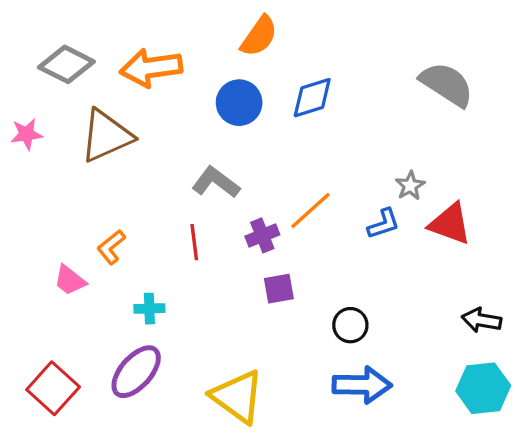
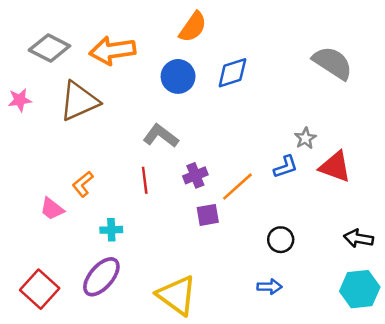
orange line: (310, 211) -> (237, 187), moved
black circle: (350, 325) -> (281, 240), moved
blue arrow: (362, 385) -> (270, 287), size x0.6

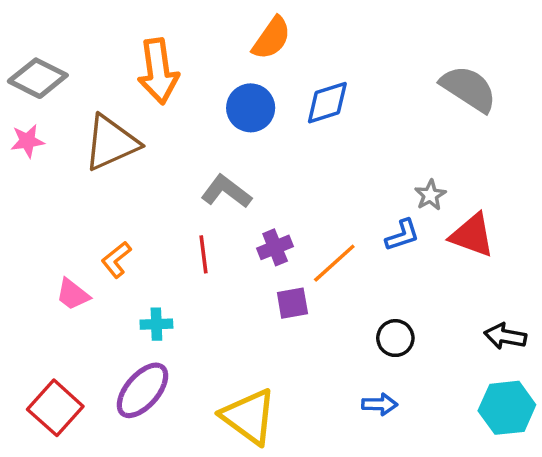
gray diamond: (49, 48) -> (38, 78), moved
orange arrow: (113, 51) -> (158, 71), turned -90

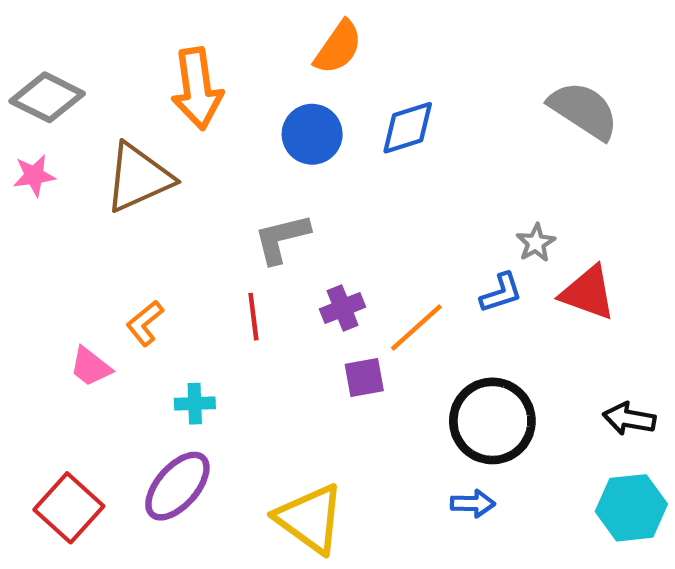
gray L-shape: (226, 192) -> (282, 238), turned -51
black circle: (395, 338) -> (492, 421), size x1.8

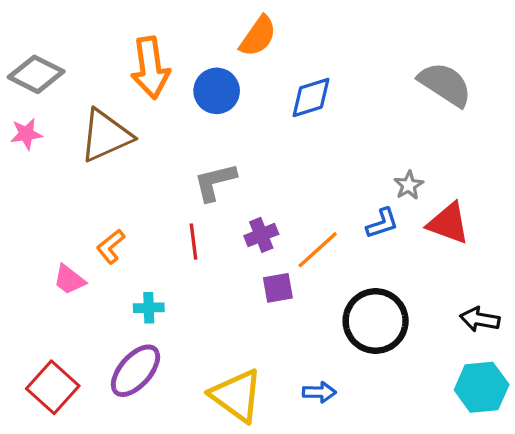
blue circle: (312, 134) -> (217, 91), moved
blue arrow: (473, 503) -> (319, 392), moved

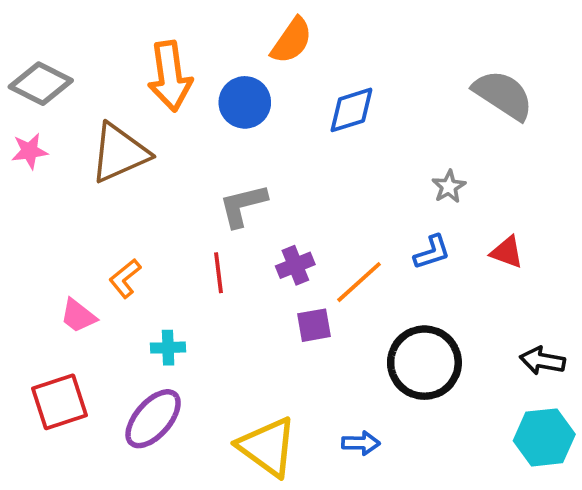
gray star: (409, 185) -> (449, 187), moved
red triangle: (448, 223) -> (507, 252), size x0.7
red square: (53, 387) -> (59, 402), moved, turned 30

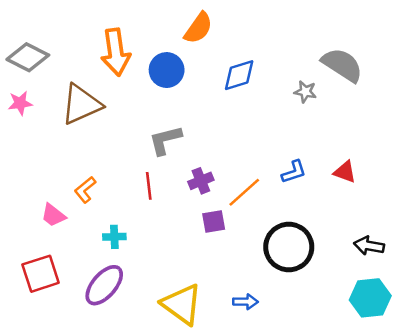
gray star: (449, 187) -> (305, 92), moved, turned -30

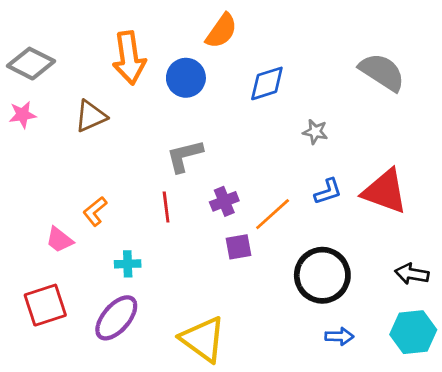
gray star: (305, 92) -> (315, 132), moved
brown triangle: (81, 104) -> (91, 116), size x0.7
red triangle: (345, 172) -> (385, 191), size x1.8
blue arrow: (245, 302) -> (339, 336), moved

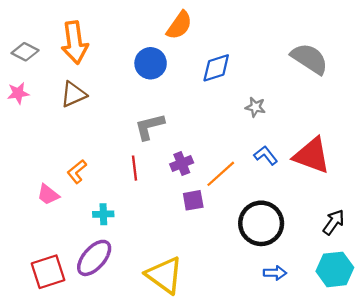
orange arrow: (129, 58) -> (75, 43), moved
gray diamond: (31, 64) -> (25, 52), size x0.7
blue L-shape: (328, 191) -> (266, 155), turned -110
black arrow: (412, 274) -> (334, 222), turned 115
red square: (45, 305) -> (48, 272), moved

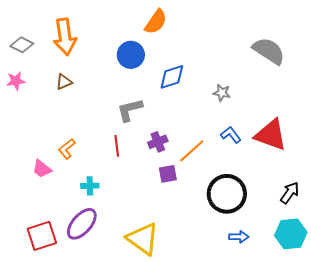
blue diamond: (216, 68) -> (172, 77), moved
brown triangle: (73, 94) -> (64, 82), size x0.7

